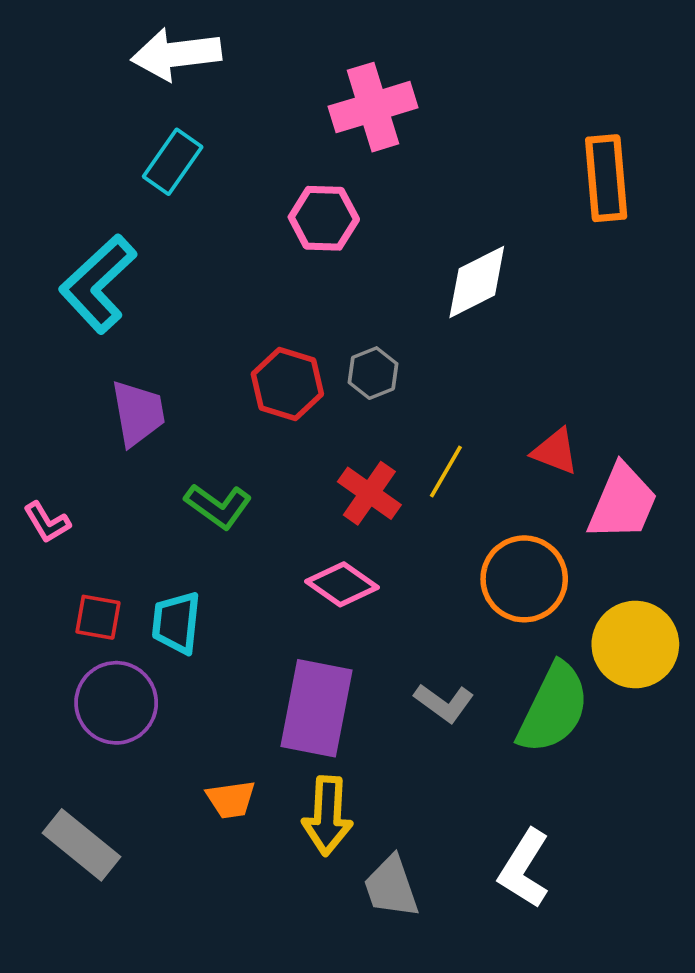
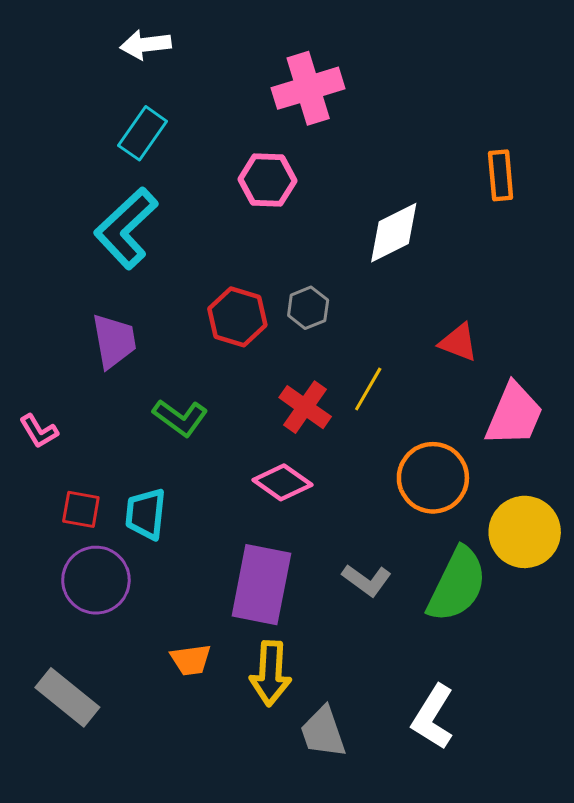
white arrow: (176, 54) -> (146, 45), size x0.7
orange rectangle: (606, 178) -> (501, 175), moved, size x0.7
cyan L-shape: (98, 284) -> (126, 228), moved
red triangle: (555, 451) -> (458, 342), moved

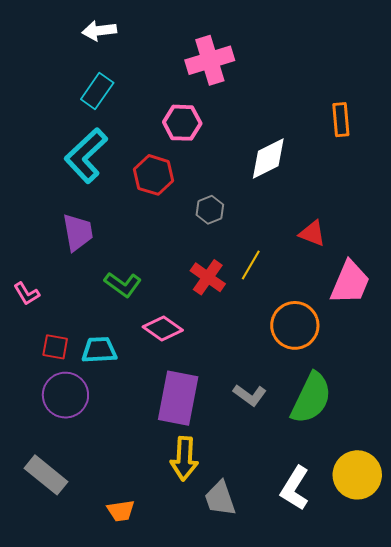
red hexagon: (237, 317) -> (154, 175), moved
pink diamond: (282, 482) -> (163, 329), moved
cyan trapezoid: (146, 514) -> (99, 350), turned 81
yellow circle: (525, 532) -> (357, 475), moved
orange trapezoid: (191, 660) -> (121, 511), moved

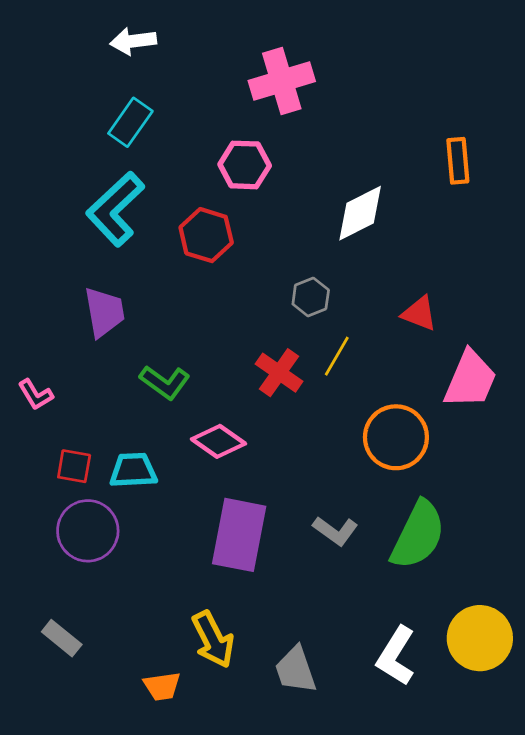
gray hexagon: (210, 210) -> (311, 297), moved
yellow arrow: (184, 459) -> (213, 639), moved, turned -30
gray rectangle: (46, 475) -> (62, 638), size x0.7

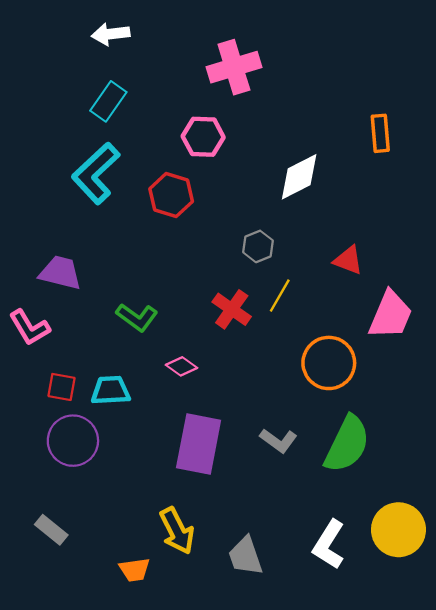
purple trapezoid: (104, 312) -> (60, 273), moved, turned -66
pink L-shape: (36, 395) -> (30, 328), size x1.4
pink diamond: (218, 441) -> (181, 366), size x0.7

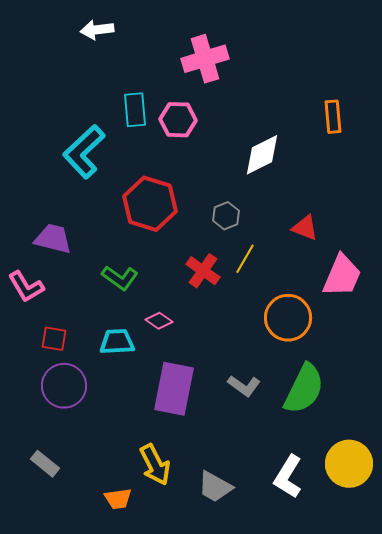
cyan rectangle: (108, 101) -> (135, 110), moved, turned -40
red hexagon: (171, 195) -> (150, 204), moved, size x1.4
cyan trapezoid: (111, 390) -> (117, 342), moved
gray trapezoid: (245, 556) -> (215, 487), turned -42

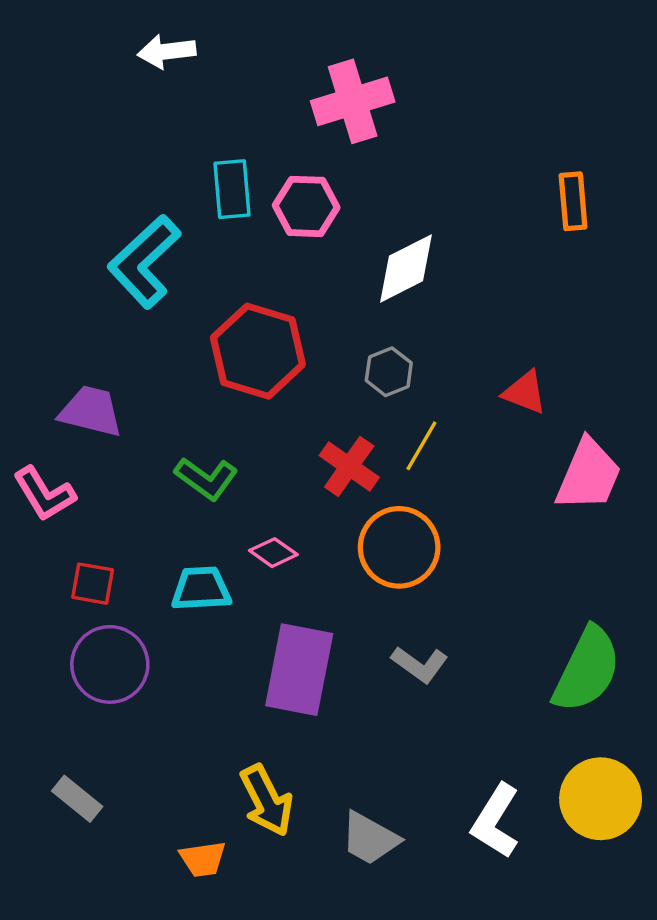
white diamond: (262, 155) -> (406, 268), moved
orange circle: (288, 318) -> (399, 547), moved
green semicircle: (304, 389) -> (587, 670), moved

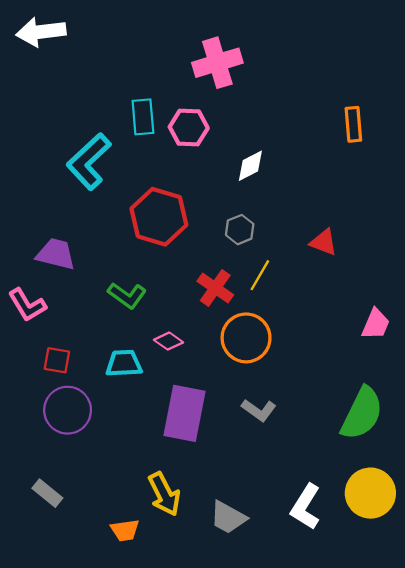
white arrow: (167, 51) -> (41, 32), moved, size x1.4
white diamond: (406, 268) -> (250, 166), size x0.7
pink trapezoid: (589, 475) -> (376, 324), moved, size x0.7

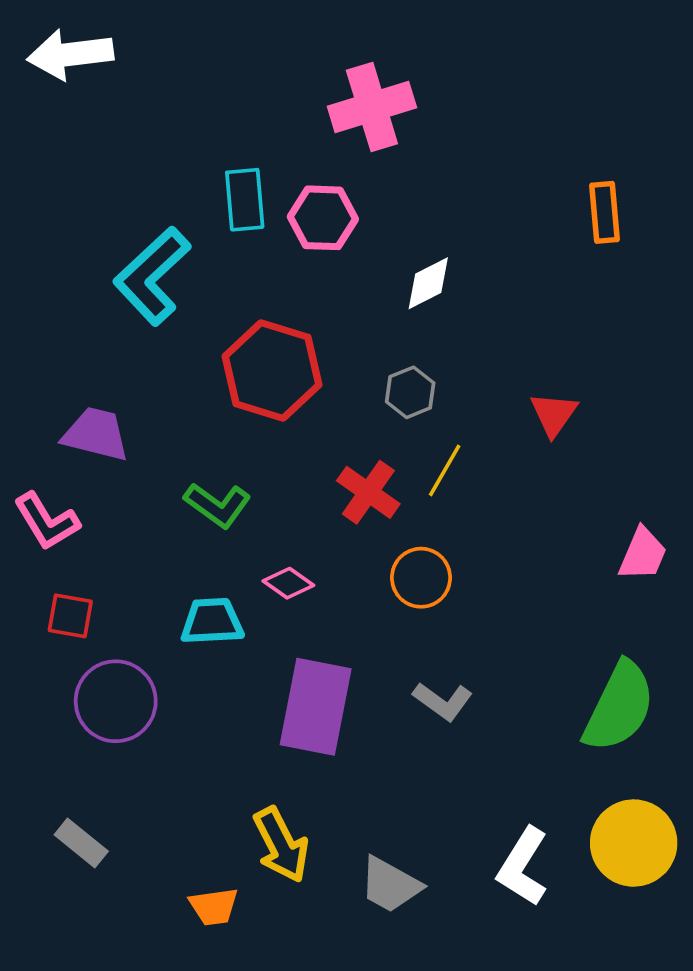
red triangle: (324, 242) -> (554, 414), turned 44
orange circle: (246, 338) -> (421, 578), size x0.7
red square: (57, 360) -> (70, 616), moved

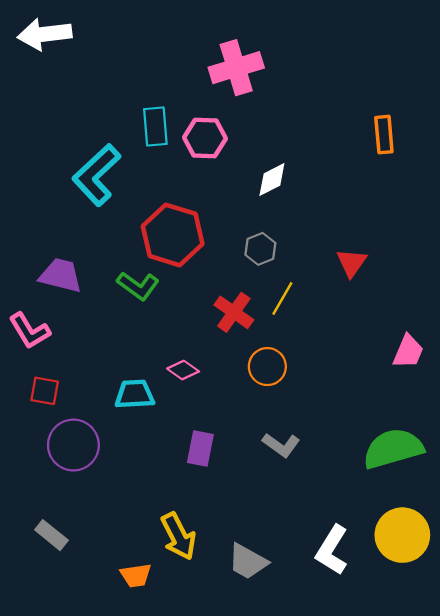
green L-shape: (217, 505) -> (138, 286), moved
purple rectangle: (316, 707) -> (200, 449), size x0.6
green semicircle: (619, 707) -> (393, 449), turned -132

